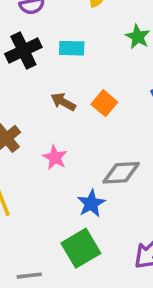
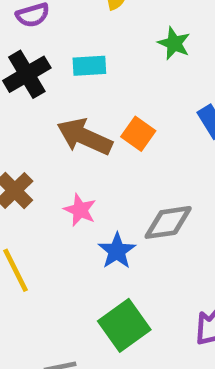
brown arrow: (63, 102) -> (85, 137), size x1.6
blue star: (91, 203) -> (117, 251), moved

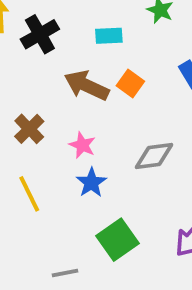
cyan rectangle: (89, 66) -> (109, 36), moved
blue star: (117, 251) -> (91, 183), moved

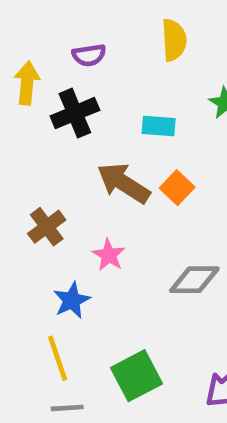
blue star: (91, 183) -> (72, 300), moved
yellow line: (29, 194) -> (58, 358), moved

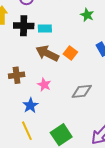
black cross: (75, 113) -> (24, 26), turned 30
cyan rectangle: (159, 126) -> (45, 28), moved
brown cross: (47, 227) -> (17, 75), turned 35

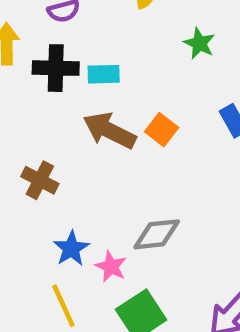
brown cross: (17, 75) -> (40, 180), turned 35
pink star: (44, 85) -> (111, 267), moved
gray diamond: (82, 91) -> (157, 234), moved

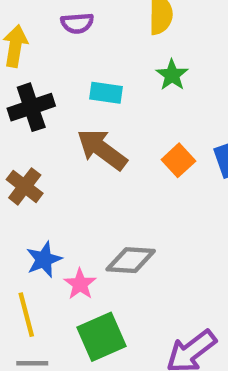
green star: (199, 43) -> (172, 75), moved
black cross: (56, 68) -> (31, 107), moved, turned -30
orange square: (162, 130) -> (178, 160), moved

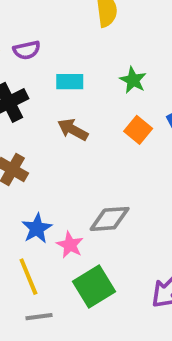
purple semicircle: (77, 23) -> (27, 50), moved
green star: (172, 75) -> (133, 80), moved
brown arrow: (102, 149) -> (73, 130), size x0.7

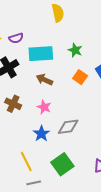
cyan rectangle: (70, 82) -> (41, 54), size x1.6
blue star: (37, 228) -> (41, 134), moved
pink star: (70, 245) -> (44, 107), moved

